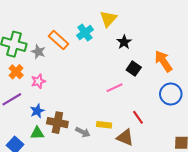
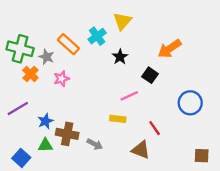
black star: (124, 42) -> (120, 57), moved
orange arrow: (163, 61) -> (170, 49), moved, turned -90
orange cross: (16, 72) -> (30, 74), moved
pink star: (38, 81) -> (61, 79), moved
yellow rectangle: (104, 125) -> (118, 119), moved

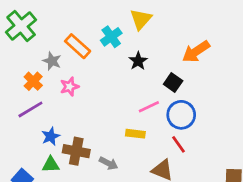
green cross: (20, 49) -> (21, 26), moved, turned 35
blue circle: (190, 103) -> (181, 115), moved
purple line: (18, 109) -> (30, 109), moved

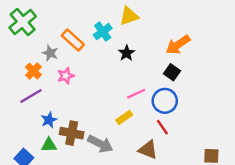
yellow triangle: (141, 19) -> (129, 16), turned 30
black square: (173, 83) -> (172, 72), moved
yellow rectangle: (135, 134) -> (124, 118), turned -42
gray arrow: (109, 163) -> (100, 144), size x1.5

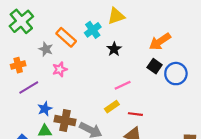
orange cross: (33, 71) -> (18, 65), moved, turned 32
blue circle: (165, 101) -> (176, 74), moved
red line: (162, 127) -> (135, 114), moved, turned -48

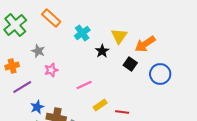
yellow triangle: (116, 16) -> (119, 36), moved, turned -36
orange rectangle: (66, 37) -> (51, 18), moved
black square: (155, 66) -> (130, 64), moved
pink line: (123, 85) -> (84, 85), moved

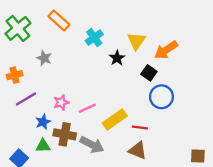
pink star: (51, 70) -> (61, 102), moved
blue circle: (160, 74) -> (161, 97), moved
pink line: (84, 85) -> (87, 108), moved
yellow rectangle: (100, 105) -> (115, 120), size x1.5

